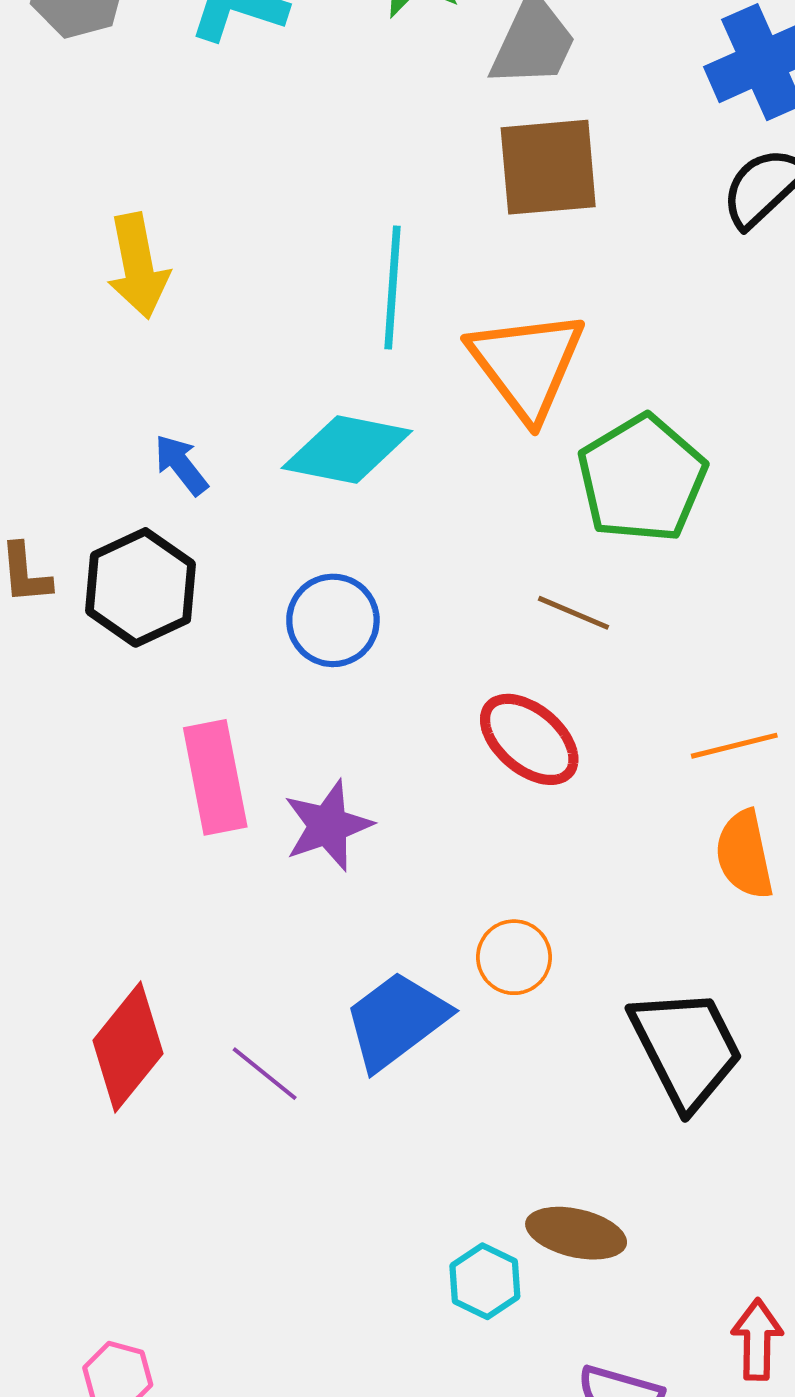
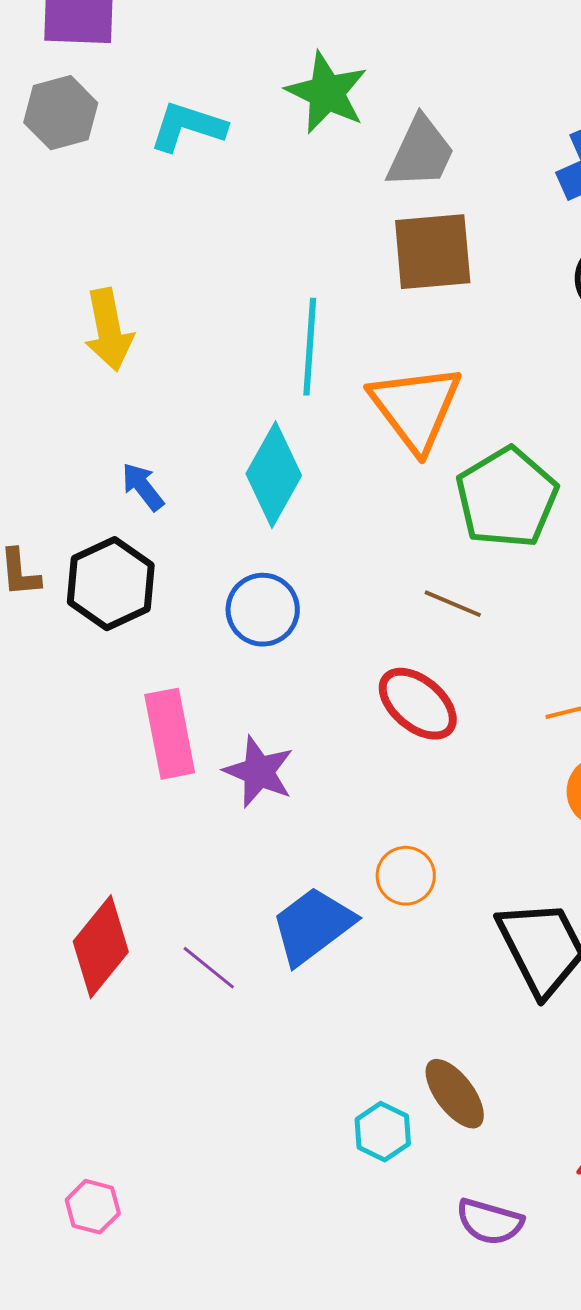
cyan diamond: (347, 449) -> (274, 475), turned -72
purple star: (328, 825) -> (259, 772), turned -30
brown ellipse: (576, 1233) -> (455, 1094), turned 40

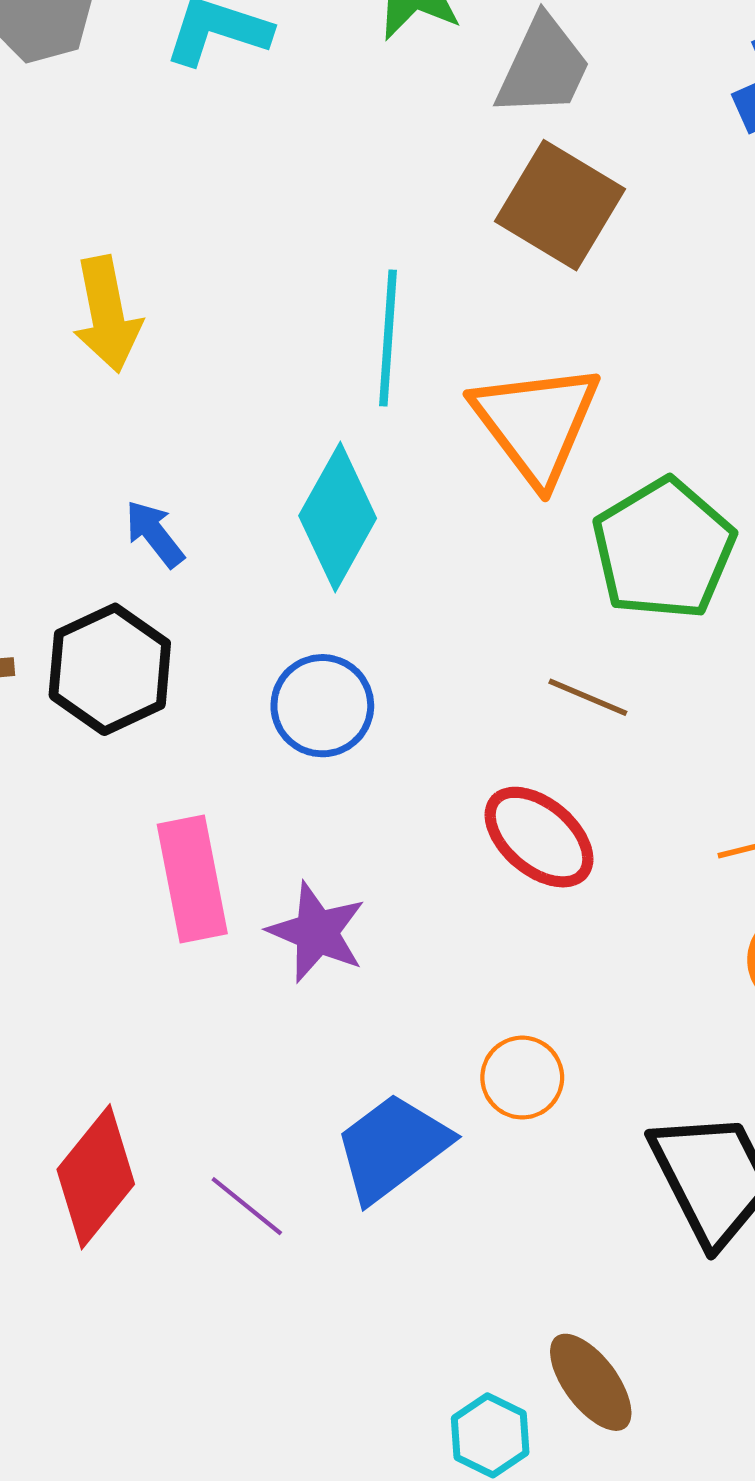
brown square: (433, 252) -> (560, 205), turned 36

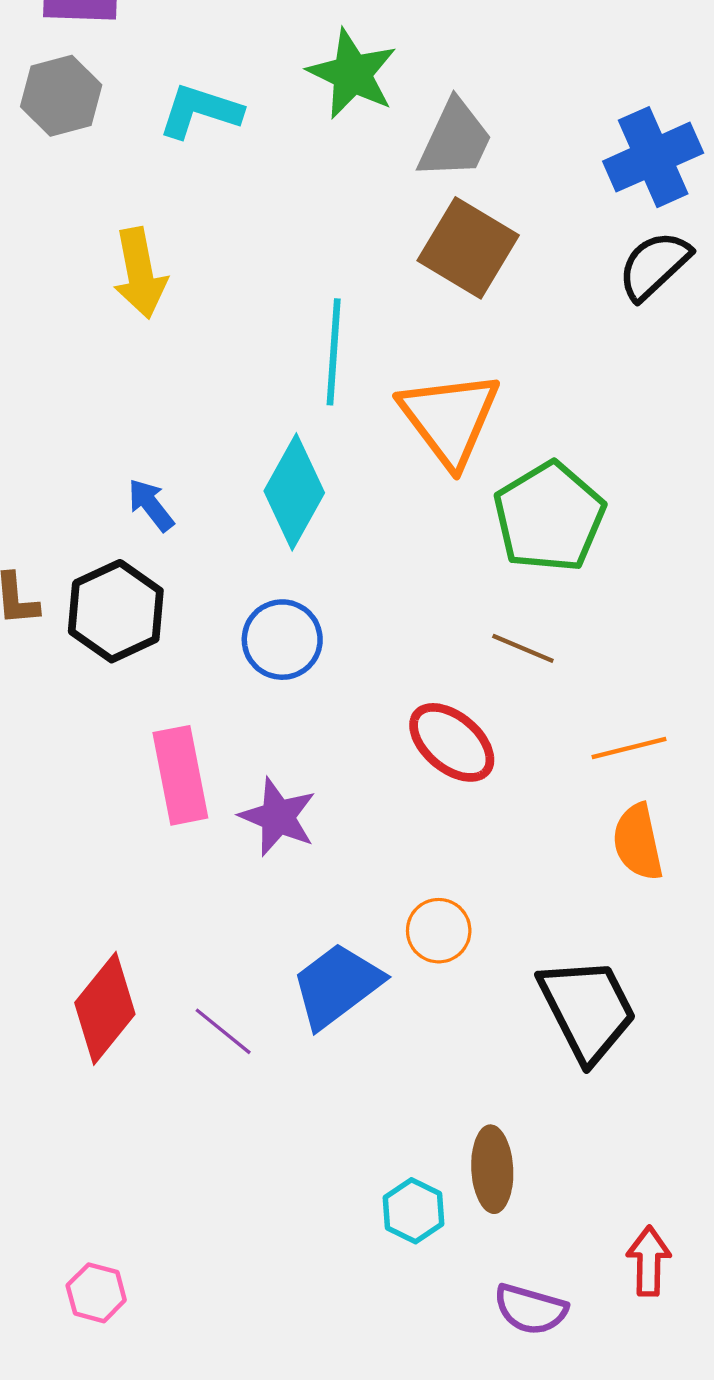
yellow arrow: (107, 314) -> (140, 273), moved
brown line: (588, 697) -> (523, 648), moved
brown ellipse: (591, 1382) -> (492, 1169), turned 34

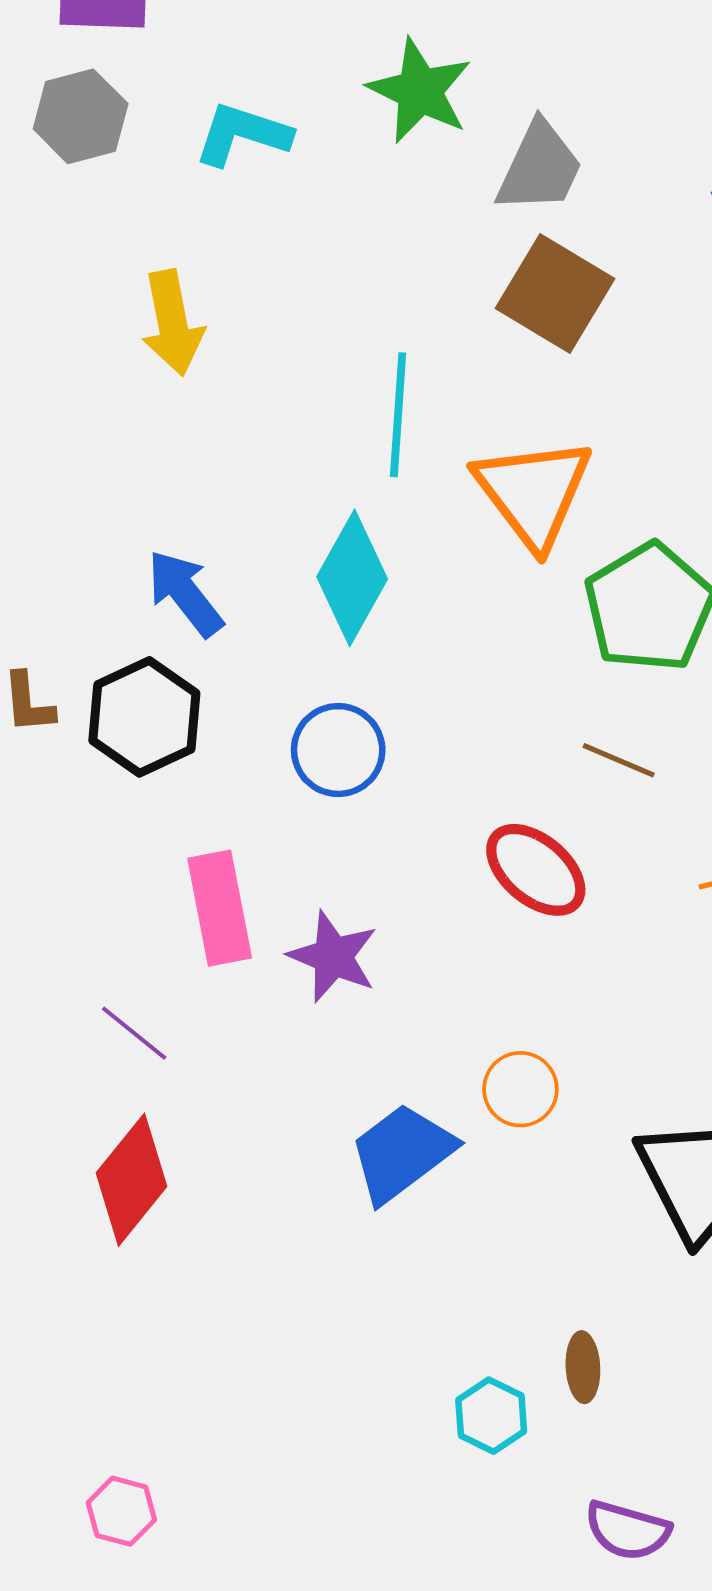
blue arrow: (151, 505) -> (185, 593), size x1.4
purple line: (223, 1031) -> (134, 1033), moved
brown ellipse: (492, 1169) -> (583, 1367), size x0.7

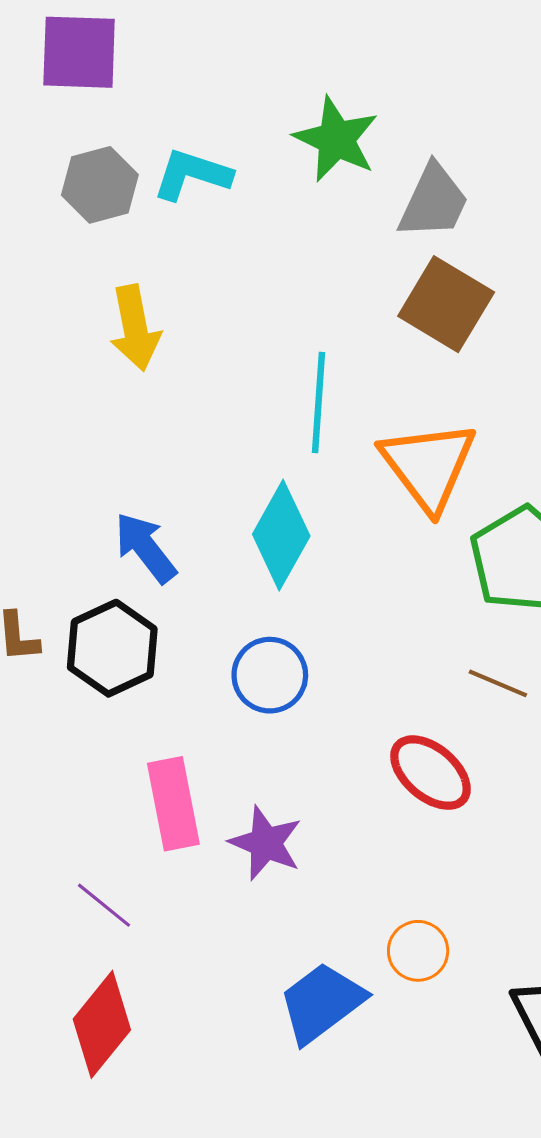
gray hexagon: (81, 116) -> (100, 185), moved

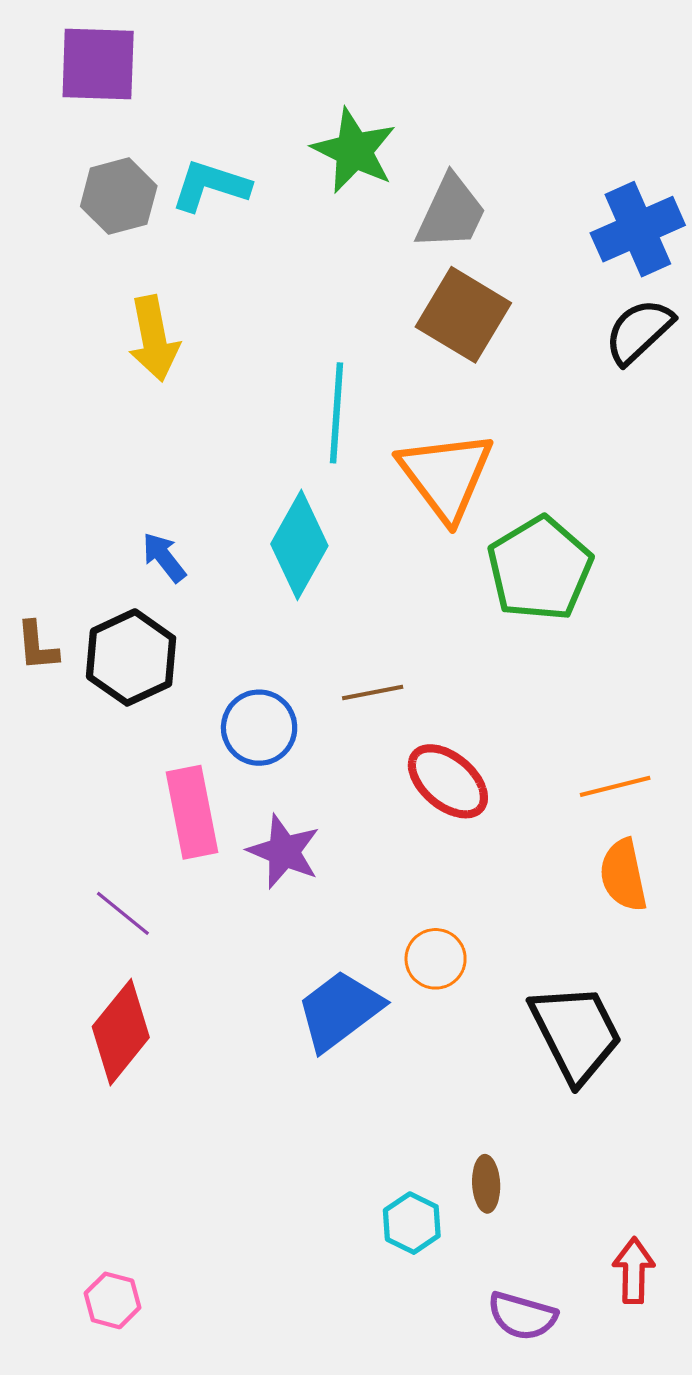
blue arrow: (145, 548) -> (164, 557), size x0.7
blue circle: (270, 675) -> (259, 728), moved
brown line: (498, 683) -> (373, 693), moved, turned -34

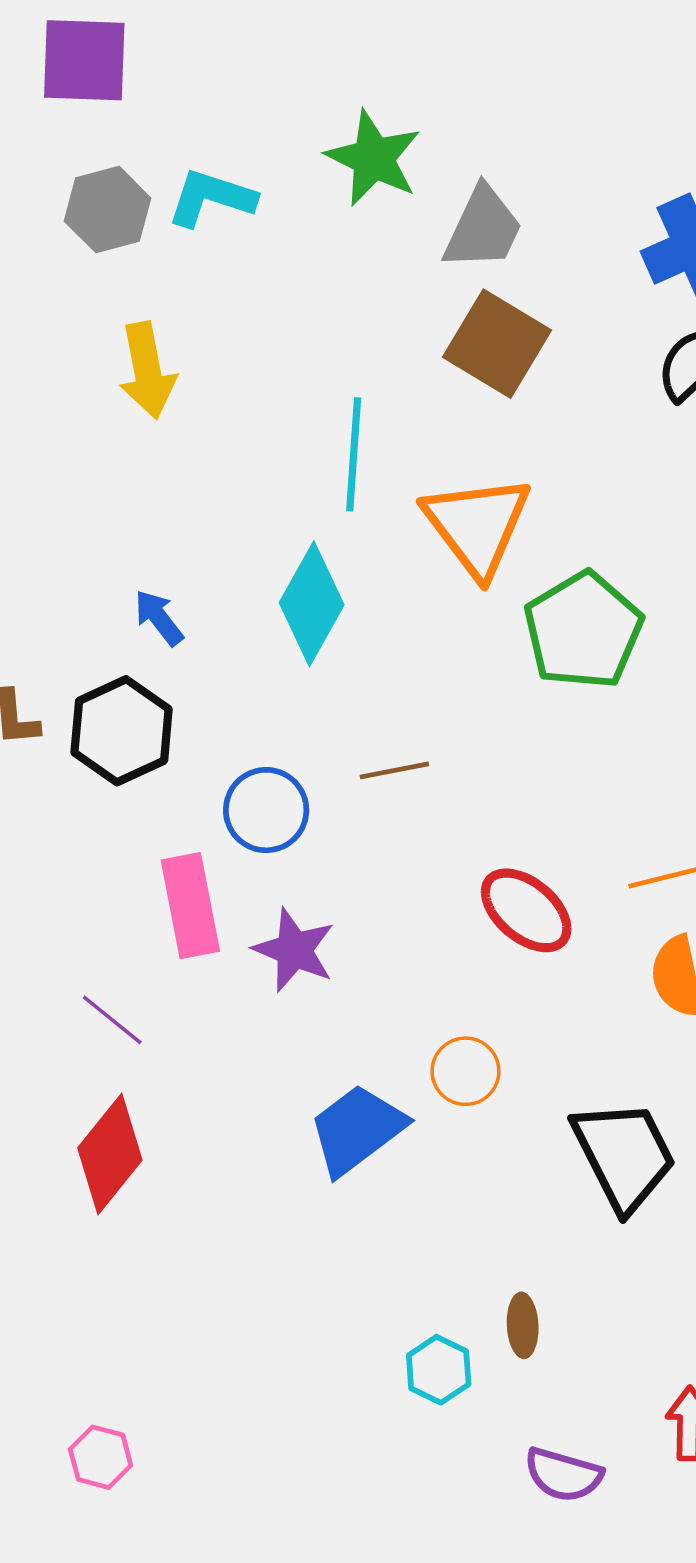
red ellipse: (448, 781) -> (526, 910), moved

